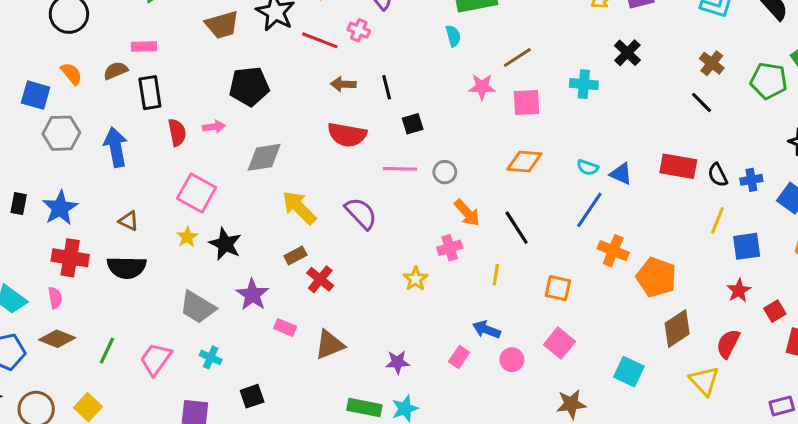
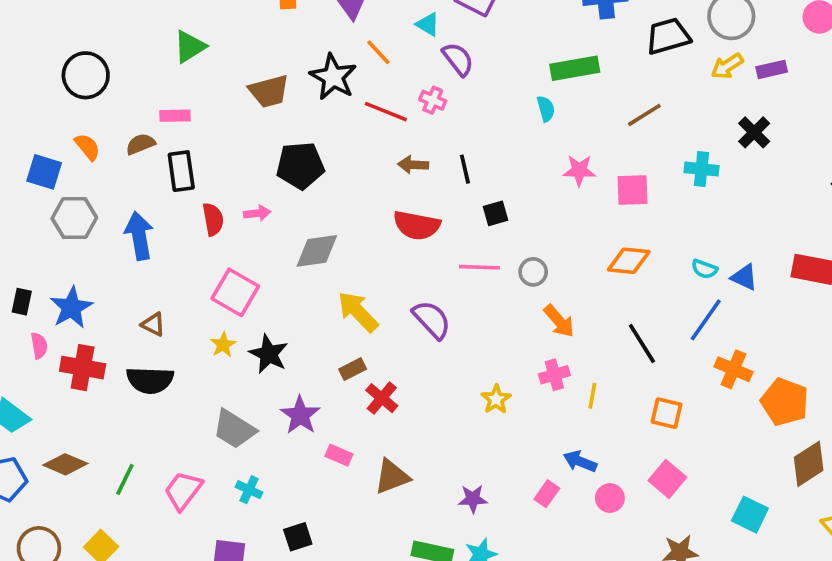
brown line: (517, 57) -> (644, 115), moved
black line: (517, 228) -> (642, 344), moved
pink cross: (450, 248) -> (554, 375), moved
pink semicircle: (55, 298) -> (39, 346), moved

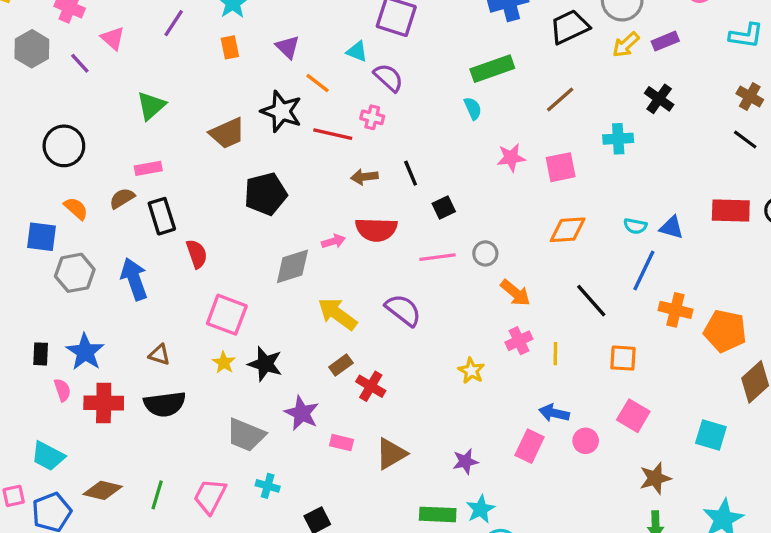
pink arrow: (257, 213) -> (333, 241), moved
pink rectangle: (547, 494) -> (530, 446), size x1.4

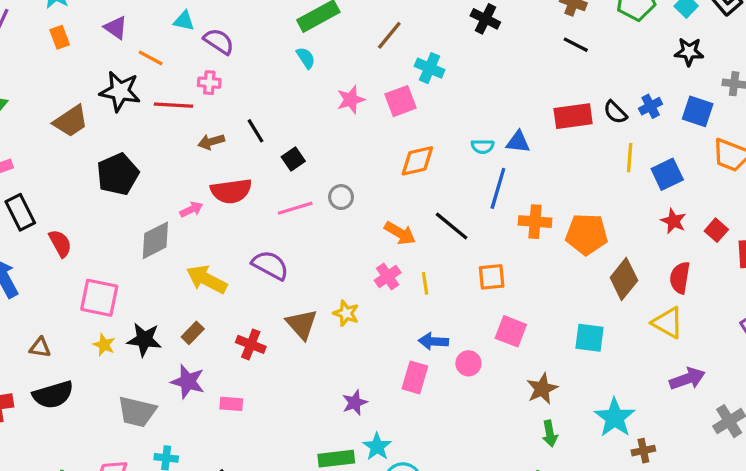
cyan cross: (618, 139) -> (430, 68), moved, turned 36
orange arrow: (515, 293) -> (400, 233), moved
brown rectangle: (341, 365) -> (193, 333), moved
brown triangle: (391, 454) -> (302, 324), moved, turned -32

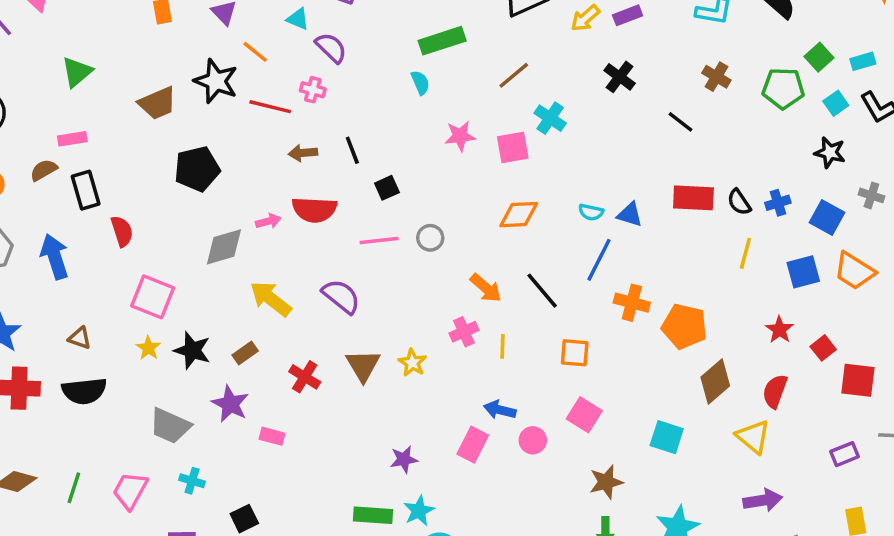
black line: (576, 45) -> (681, 122), moved
blue square: (667, 174) -> (803, 272), moved

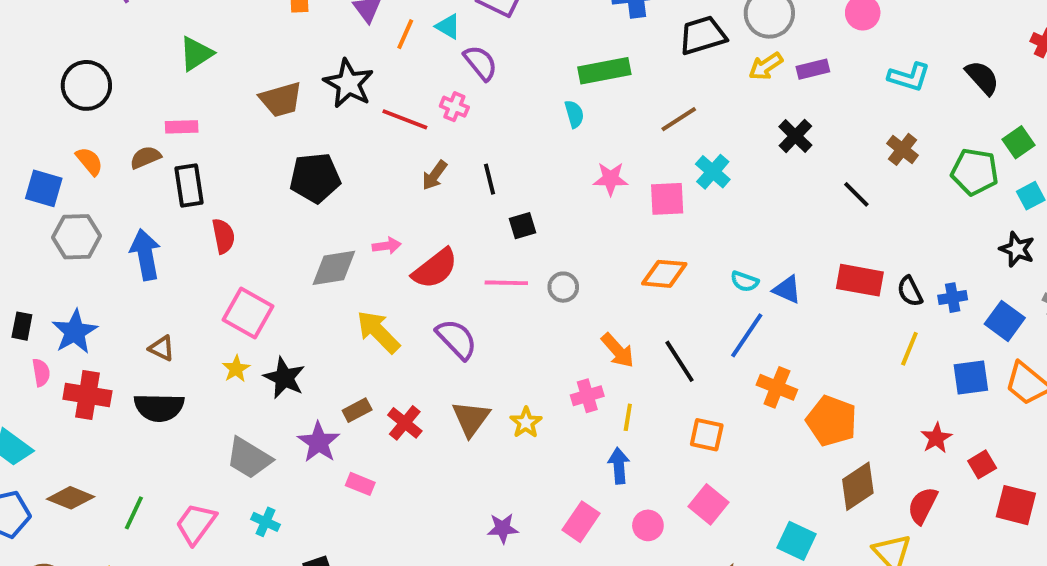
orange line: (255, 52) -> (405, 34), moved, turned 68
brown arrow: (303, 153) -> (435, 175), turned -56
red semicircle: (314, 210) -> (435, 269), moved, turned -48
brown rectangle: (245, 353) -> (357, 410), moved
blue arrow: (500, 410) -> (619, 466), moved, turned 64

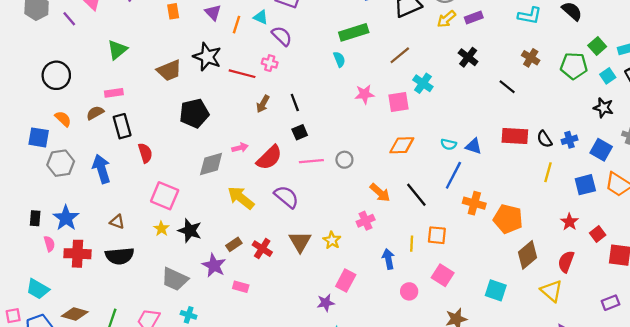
black square: (523, 226) -> (300, 132), moved
yellow line: (628, 417) -> (412, 244), moved
pink rectangle: (581, 522) -> (346, 281), moved

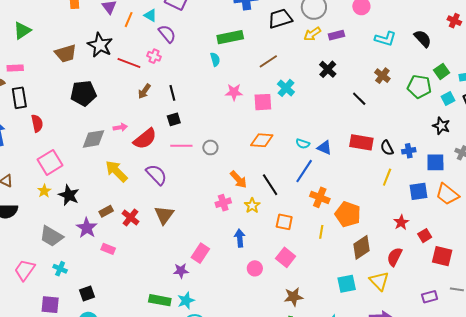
blue square: (601, 150) -> (435, 162), turned -36
pink square: (165, 196) -> (50, 162), turned 30
yellow star: (332, 240) -> (252, 206), moved
yellow line: (412, 244) -> (321, 232), moved
cyan square: (496, 290) -> (347, 284), moved, turned -36

